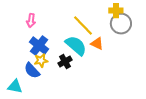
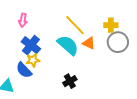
yellow cross: (116, 11) -> (111, 25), moved
gray circle: (121, 24) -> (118, 42), moved
black cross: (65, 62) -> (70, 81), moved

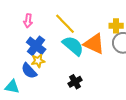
yellow line: (75, 25) -> (65, 24), moved
orange triangle: (89, 43) -> (94, 44), size x1.6

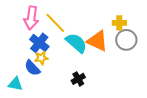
pink arrow: (28, 21) -> (31, 18), size x1.6
yellow line: (65, 24) -> (55, 23), moved

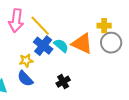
blue cross: (39, 43) -> (43, 46), moved
cyan semicircle: (76, 43) -> (61, 46), size x0.7
blue semicircle: (32, 68) -> (25, 79), moved

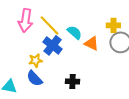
orange triangle: (82, 44) -> (91, 43), size x0.7
cyan semicircle: (61, 46) -> (74, 32), moved
black cross: (63, 82) -> (72, 81), turned 32

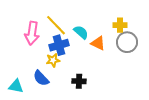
pink arrow: (25, 20) -> (32, 33), moved
blue cross: (52, 45) -> (59, 45), turned 36
yellow star: (35, 60) -> (53, 60), moved

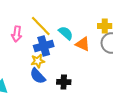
pink arrow: (32, 33) -> (17, 34), size x0.7
blue semicircle: (41, 78) -> (38, 76), moved

